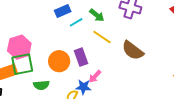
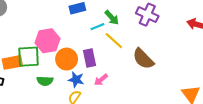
cyan line: (76, 22) -> (97, 27), moved
pink hexagon: (19, 47) -> (48, 41), moved
blue star: (83, 87) -> (76, 80), moved

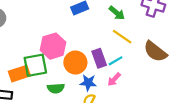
cyan line: (97, 27) -> (116, 61), moved

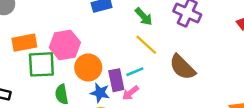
purple rectangle: (99, 58) -> (116, 80), moved
orange rectangle: (19, 74) -> (24, 43), moved
green semicircle: (56, 88) -> (62, 94), turned 77

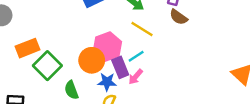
pink hexagon: (65, 45) -> (107, 47), moved
green square: (41, 64) -> (47, 66), turned -32
brown semicircle: (182, 67) -> (179, 17), moved, size x0.7

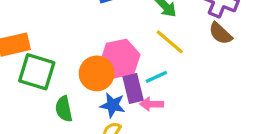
green square: (47, 66) -> (37, 72), turned -36
pink arrow: (136, 77) -> (152, 104), turned 42

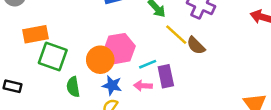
brown semicircle: (220, 33) -> (196, 46), moved
yellow line: (170, 42) -> (176, 35), moved
purple rectangle: (133, 88) -> (166, 76), moved

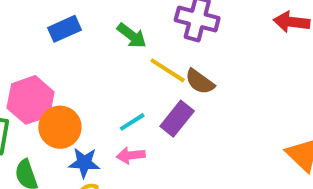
pink hexagon: (119, 49) -> (31, 100), moved
purple rectangle: (166, 76) -> (177, 119), moved, turned 60

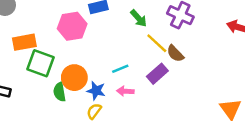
pink hexagon: (31, 100) -> (72, 26), moved
cyan line: (132, 122) -> (120, 69), moved
orange circle: (60, 127) -> (74, 78), moved

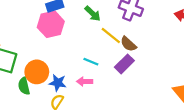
pink hexagon: (72, 26) -> (51, 24), moved
cyan line: (120, 69) -> (91, 62), moved, turned 48
purple rectangle: (157, 74) -> (124, 64), moved

